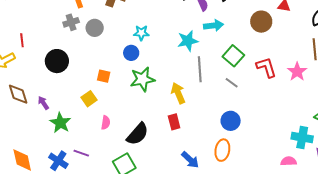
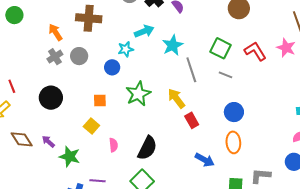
cyan arrow: (214, 25) -> (144, 31), moved
blue circle: (131, 53) -> (112, 67), moved
red rectangle: (174, 122) -> (192, 120), moved

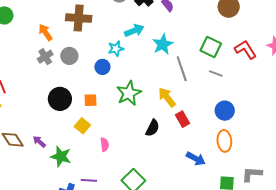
black circle: (51, 98) -> (60, 99), moved
black semicircle: (147, 148) -> (153, 128), moved, size x0.7

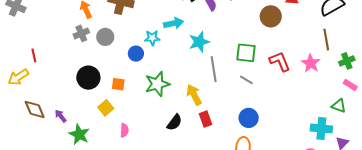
green square: (211, 47) -> (246, 53), turned -30

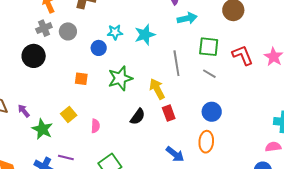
cyan arrow: (174, 23) -> (187, 18), moved
cyan star: (199, 42) -> (145, 35), moved
black circle: (88, 78) -> (34, 56), moved
yellow square: (106, 108) -> (69, 115), moved
pink semicircle: (124, 130) -> (95, 126), moved

